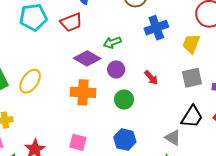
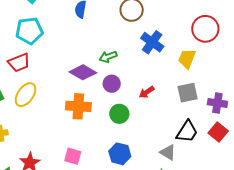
red trapezoid: (71, 22) -> (19, 63), moved
blue cross: (156, 28) -> (152, 42), turned -35
red arrow: (151, 78) -> (147, 92), turned 98

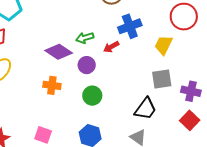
blue cross: (152, 42) -> (130, 26), turned 30
red arrow: (147, 92) -> (111, 47), moved
orange cross: (78, 106) -> (52, 85), size x0.7
black trapezoid: (187, 132) -> (145, 109), moved

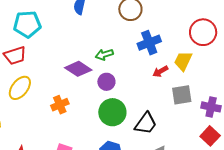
red arrow: (111, 47) -> (160, 71), moved
orange cross: (52, 85) -> (60, 105), moved, turned -30
green circle: (92, 96) -> (112, 112), size x1.4
black trapezoid: (145, 109) -> (146, 124), moved

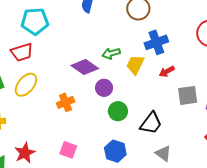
yellow trapezoid: (183, 61) -> (135, 65), moved
purple circle: (106, 82) -> (104, 88), moved
green circle: (112, 112) -> (118, 111), size x0.7

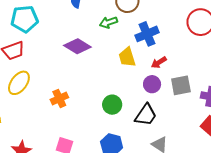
green arrow: (111, 53) -> (108, 22), moved
yellow trapezoid: (135, 65) -> (127, 57), turned -40
purple diamond: (85, 67) -> (77, 46), moved
purple circle: (104, 88) -> (152, 84), moved

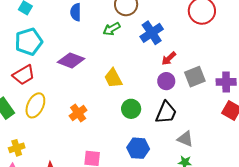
purple diamond: (77, 46) -> (71, 60), moved
yellow trapezoid: (127, 57) -> (113, 78), moved

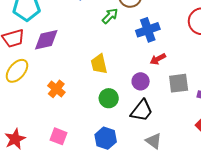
green arrow: (112, 29) -> (110, 16), turned 150
purple diamond: (71, 60) -> (46, 40), moved, turned -48
purple circle: (166, 81) -> (141, 81), moved
orange cross: (78, 113) -> (56, 89), turned -30

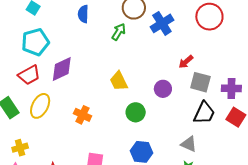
blue cross: (148, 30) -> (162, 23), moved
red arrow: (158, 59) -> (186, 62), moved
gray square: (179, 83) -> (200, 82), turned 35
black trapezoid: (142, 111) -> (204, 113), moved

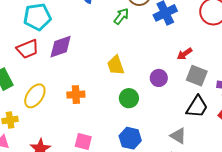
yellow ellipse: (40, 106) -> (35, 96), moved
orange cross: (82, 115) -> (76, 95), turned -36

